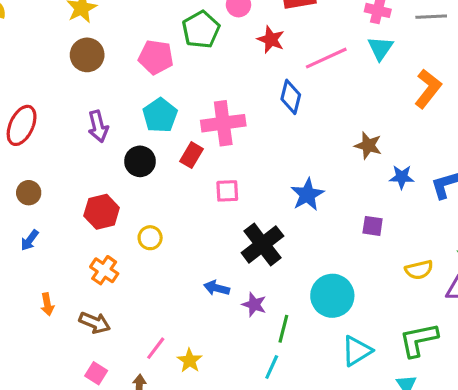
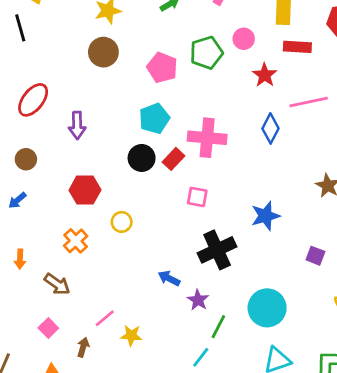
purple arrow: (98, 126) -> (77, 125), moved
black circle: (140, 161) -> (142, 158), moved
yellow star: (190, 361) -> (131, 335), turned 30

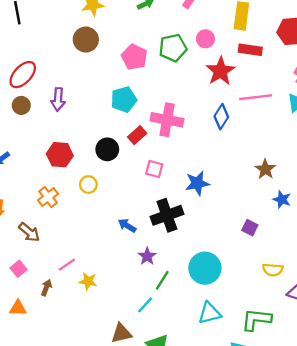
red star: (265, 75) -> (220, 71), size x1.4
black circle: (142, 158) -> (107, 149), moved
brown circle: (26, 159) -> (21, 105), moved
blue star: (265, 216) -> (197, 183), moved
blue arrow: (169, 278) -> (127, 225), moved

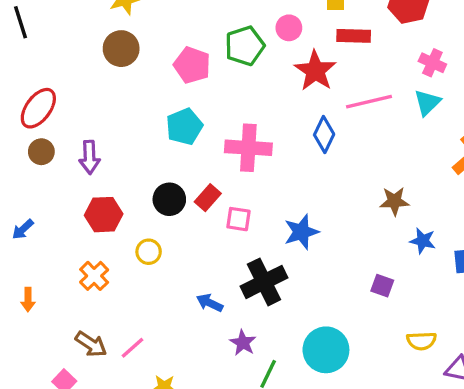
purple arrow: (58, 99) -> (89, 157), moved
red rectangle: (137, 135) -> (208, 198), moved
brown star: (265, 169) -> (394, 201), turned -30
brown arrow: (29, 232) -> (91, 344), moved
pink line: (67, 265) -> (133, 348), moved

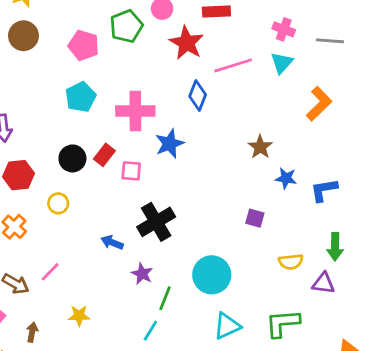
brown star: (394, 201) -> (260, 147), turned -30
blue star: (301, 232) -> (170, 144), moved
pink line: (133, 348) -> (50, 272), moved

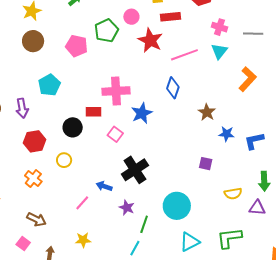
blue diamond: (198, 96) -> (173, 88), moved
cyan pentagon: (81, 97) -> (49, 85), moved
red rectangle: (104, 155) -> (93, 112), moved, turned 56
pink square: (131, 171) -> (115, 134), turned 35
pink line: (50, 272) -> (82, 203), moved

